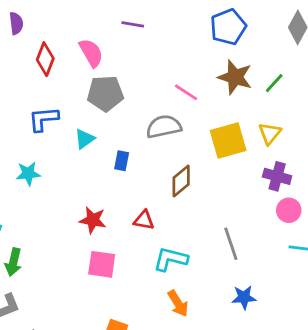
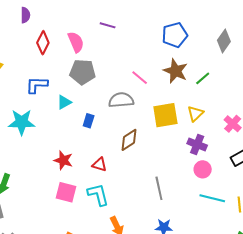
cyan star: (28, 174) -> (22, 122), size x1.5
cyan L-shape: (171, 259) -> (98, 195), moved, turned 55

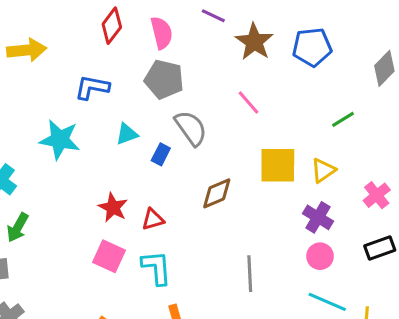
brown star: (176, 71) -> (254, 42), moved
gray semicircle: (121, 100) -> (191, 128), moved, turned 50
cyan triangle: (64, 102) -> (127, 134), moved
red triangle: (99, 165) -> (153, 219), moved, turned -42

